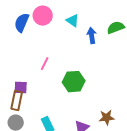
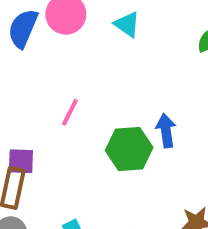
blue arrow: (92, 36) -> (166, 131), moved

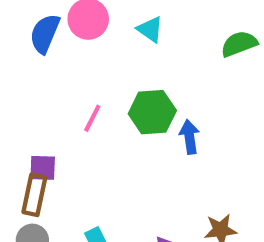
green hexagon: (129, 149) -> (152, 112), moved

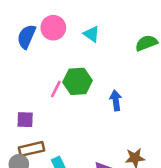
green hexagon: (152, 112) -> (78, 81), moved
brown rectangle: (34, 195) -> (32, 149), moved, turned 65

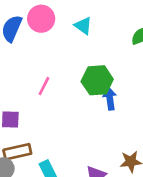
green hexagon: (78, 81) -> (97, 80), moved

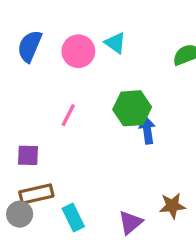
pink circle: (41, 19) -> (78, 51), moved

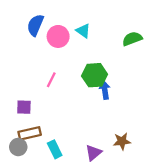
blue semicircle: (30, 46) -> (35, 25), moved

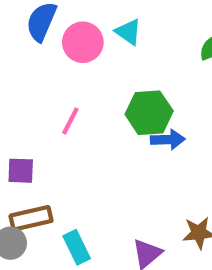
blue arrow: (105, 90) -> (168, 140), turned 96

